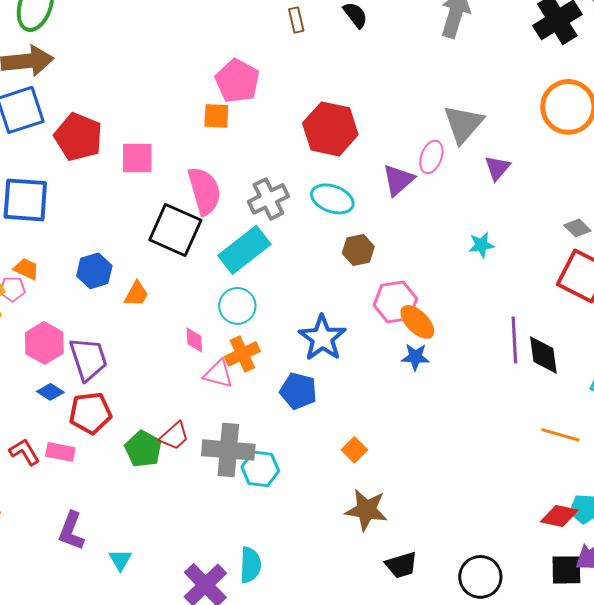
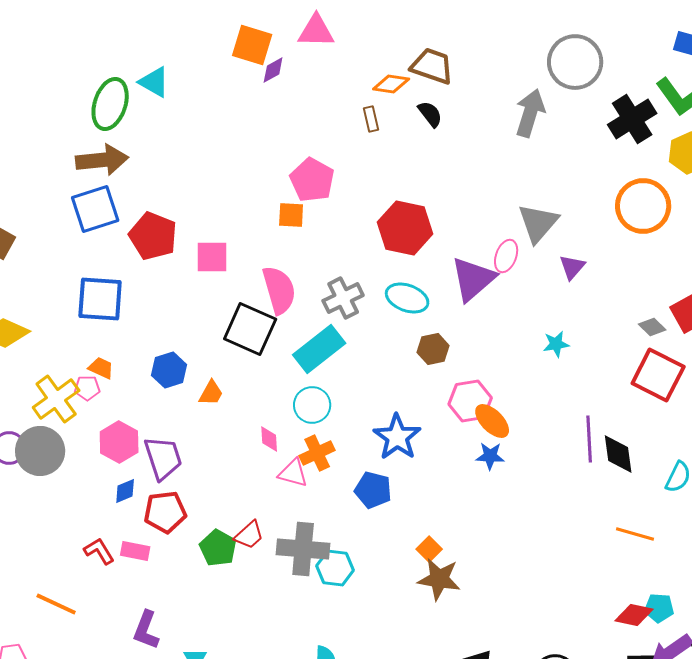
purple triangle: (398, 180) -> (473, 279), size x1.4
blue diamond: (50, 392) -> (125, 491), turned -56
brown star: (366, 510) -> (439, 579), moved

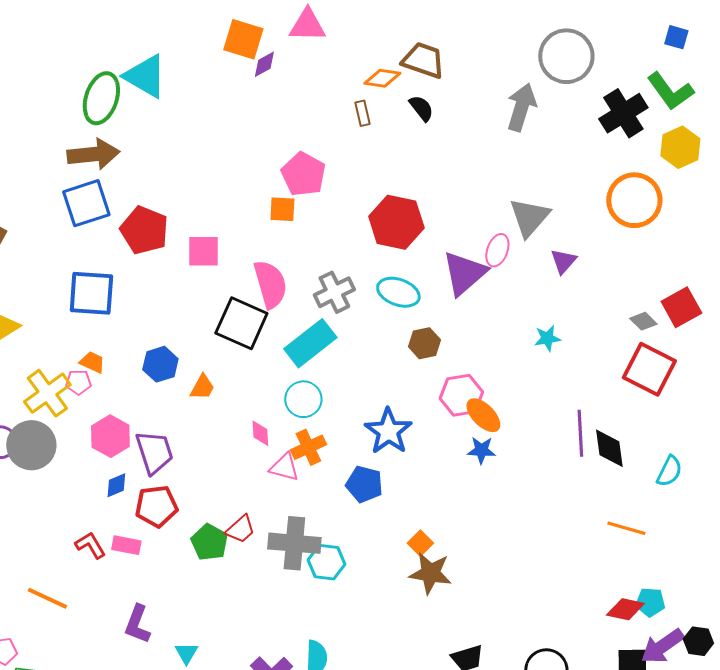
cyan triangle: (154, 82) -> (145, 76), size x1.4

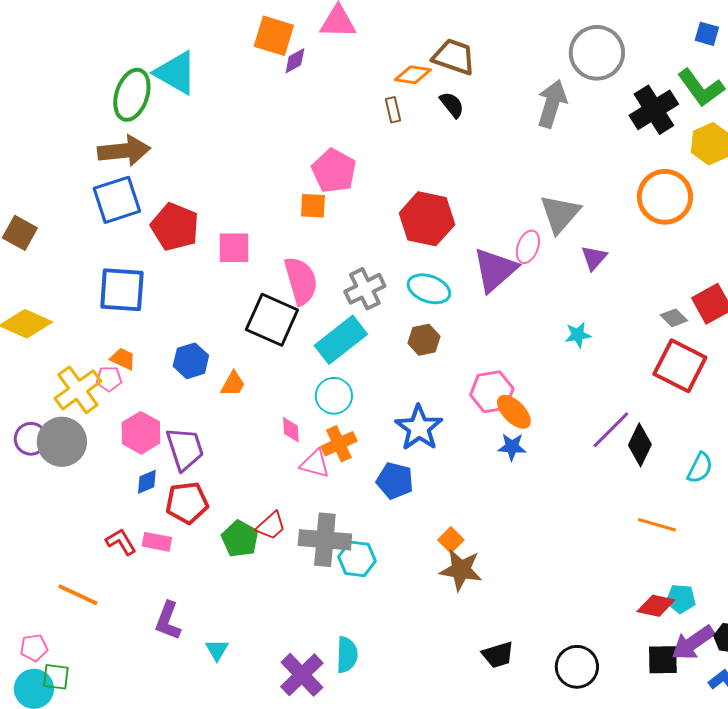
brown hexagon: (424, 343) -> (424, 340), moved
purple line: (580, 433) -> (611, 430), turned 48
black diamond: (609, 448) -> (640, 445), turned 33

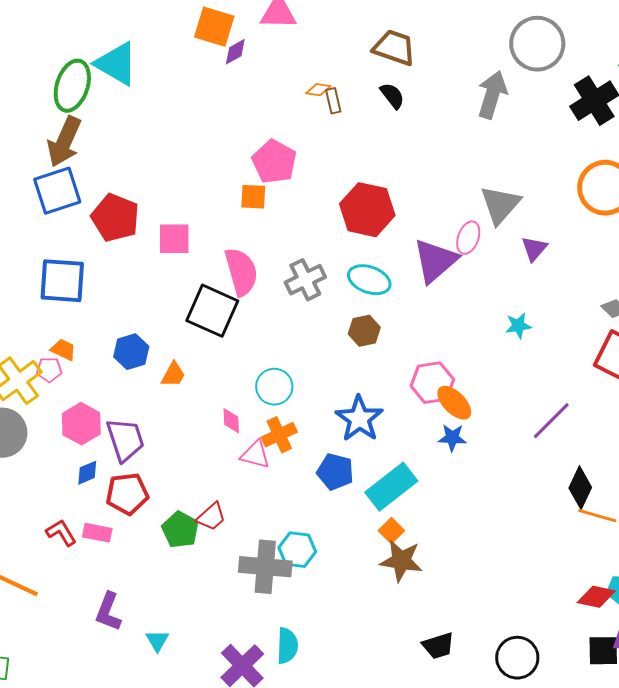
orange diamond: (413, 75) -> (318, 90), moved, size x0.7
brown arrow: (124, 151) -> (64, 142), turned 120
cyan rectangle: (341, 340) -> (391, 487), moved
black diamond: (640, 445) -> (580, 488), moved
gray cross: (325, 540) -> (265, 567), moved

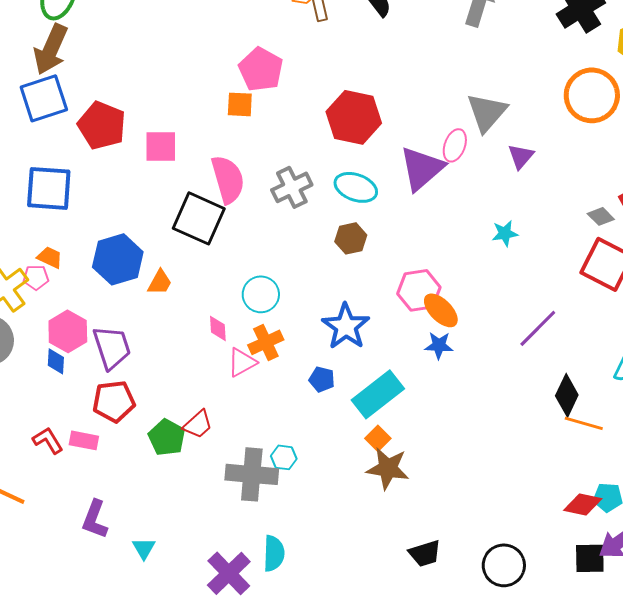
blue hexagon: (131, 352) -> (118, 259), size x1.4
pink triangle: (255, 455) -> (242, 362), turned -44
blue pentagon: (335, 472) -> (322, 379), size x0.7
blue diamond: (87, 473) -> (56, 361), moved, turned -64
cyan hexagon: (297, 550) -> (284, 457), size x0.7

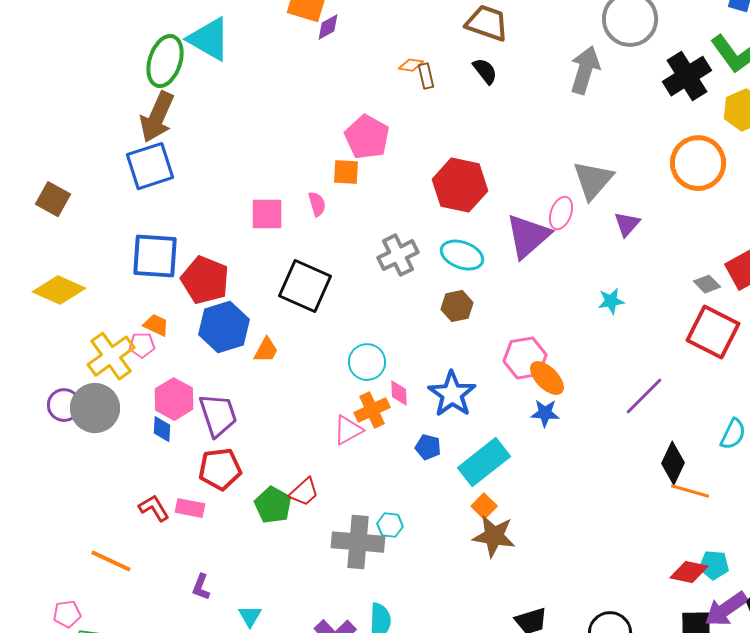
red pentagon: (102, 125) -> (205, 280), moved
pink semicircle: (228, 179) -> (317, 204), moved, size x0.5
pink diamond: (218, 328) -> (399, 393), moved
purple L-shape: (95, 519) -> (201, 587), size x0.7

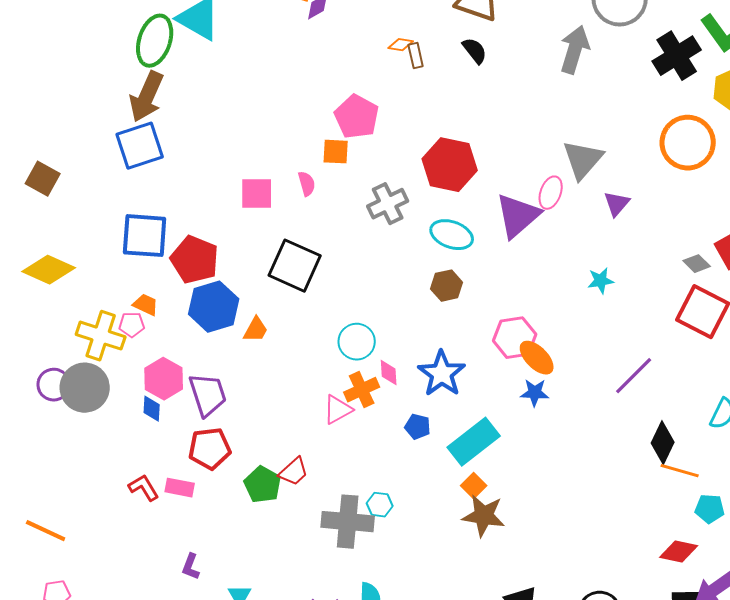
gray cross: (398, 255) -> (388, 204), moved
yellow cross: (111, 356) -> (101, 336), turned -36
orange line: (111, 561) -> (46, 531), moved
cyan pentagon: (714, 565) -> (710, 509), moved

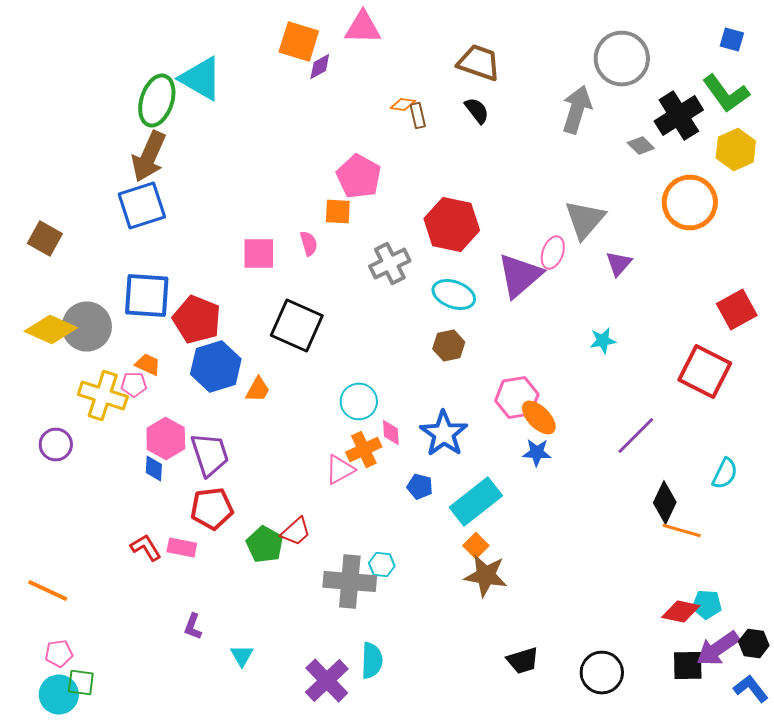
gray diamond: (697, 264) -> (641, 146), moved
gray circle: (85, 388) -> (87, 326), moved
cyan pentagon: (710, 509) -> (707, 604), moved

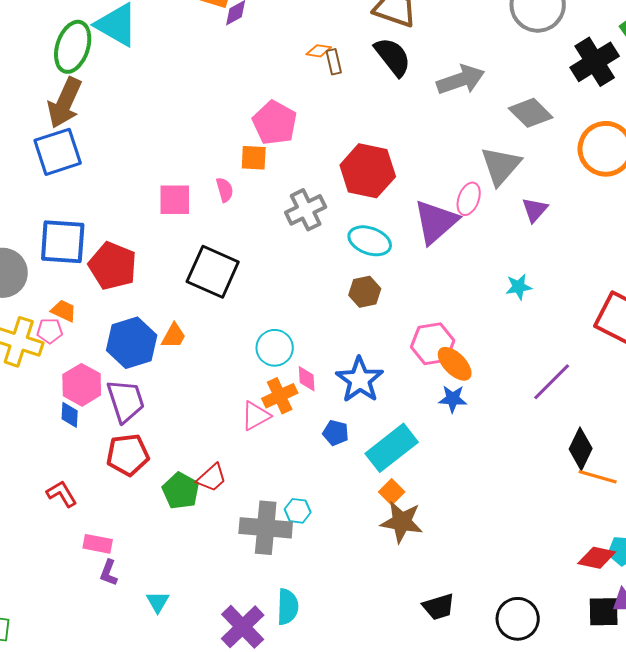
black semicircle: (477, 110) -> (393, 57), size x1.5
gray arrow: (577, 110) -> (461, 80), moved, turned 54
gray diamond: (641, 146) -> (531, 113), moved, size x1.6
blue hexagon: (216, 366) -> (132, 343), moved
pink rectangle: (182, 548) -> (98, 544), moved

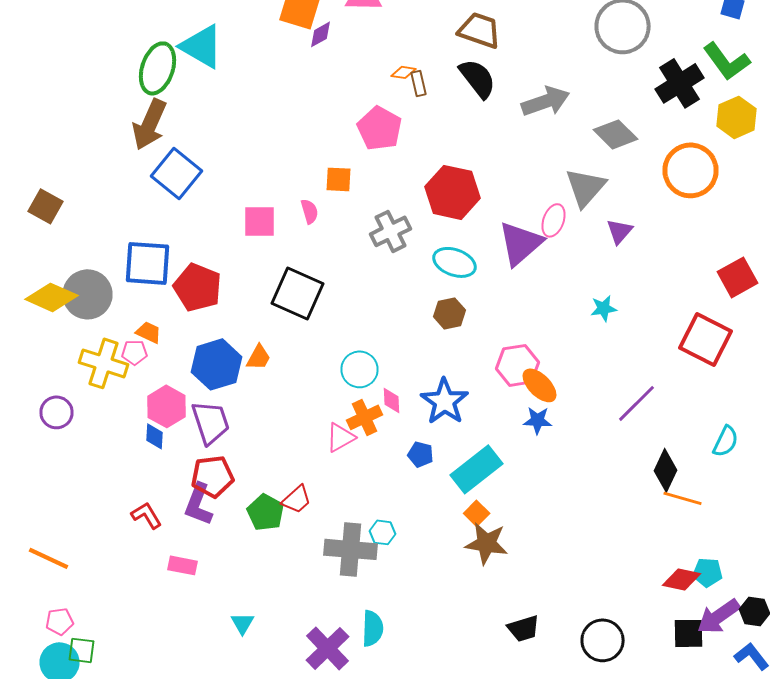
pink pentagon: (275, 123) -> (380, 128), moved
blue square: (58, 152) -> (176, 173), moved, turned -33
purple L-shape: (109, 573) -> (198, 504), moved, size x1.6

